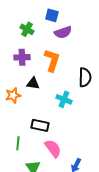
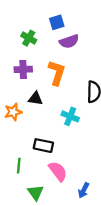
blue square: (52, 15) -> (57, 22), turned -32

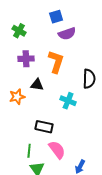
green cross: (29, 38) -> (19, 31), moved
green line: (19, 166) -> (29, 151), moved

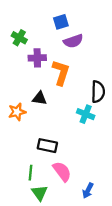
purple cross: (26, 59) -> (37, 58), moved
cyan cross: (68, 101) -> (86, 114), moved

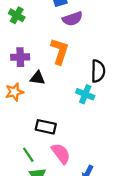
purple cross: (37, 58) -> (20, 57), moved
green line: (31, 173) -> (28, 155), turned -40

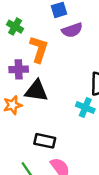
orange L-shape: (60, 51) -> (39, 49), moved
black triangle: (38, 78) -> (36, 91), size x1.5

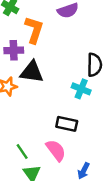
black rectangle: (45, 141) -> (67, 124), moved

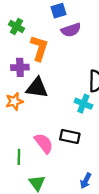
pink semicircle: (56, 150) -> (44, 143), moved
green line: (22, 152) -> (19, 157), moved, turned 35

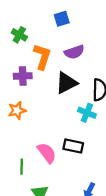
purple semicircle: (71, 30) -> (74, 52), moved
black triangle: (37, 88) -> (66, 83), moved, turned -35

